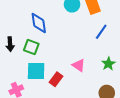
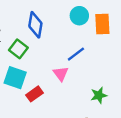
blue line: (101, 32) -> (76, 54), moved
pink triangle: (79, 65) -> (61, 74), moved

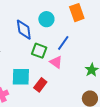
cyan circle: (79, 16) -> (46, 19), moved
green square: (18, 49) -> (39, 51), moved

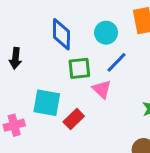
cyan circle: (46, 19) -> (106, 33), moved
green square: (39, 51) -> (79, 68), turned -35

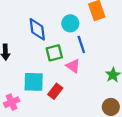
blue line: (117, 62) -> (81, 44), turned -54

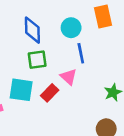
green square: (54, 53) -> (37, 60), moved
red rectangle: (55, 91) -> (50, 93), moved

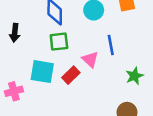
blue line: (81, 53) -> (111, 45), moved

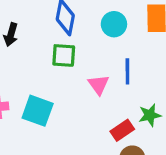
cyan square: (42, 72) -> (38, 111), moved
red rectangle: (71, 75) -> (122, 130), moved

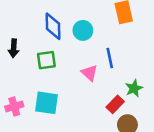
cyan circle: (114, 24) -> (83, 30), moved
green square: (64, 55) -> (46, 60), moved

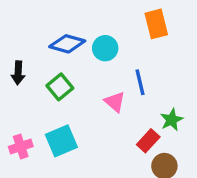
blue diamond: (53, 26) -> (67, 44), turned -72
green square: (46, 60) -> (60, 87), turned -30
cyan square: (46, 103) -> (61, 141), turned -30

